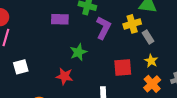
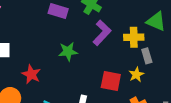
yellow star: (151, 61) -> (136, 75), moved
red star: (64, 76) -> (31, 74), moved

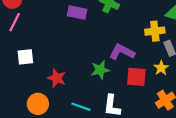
purple L-shape: (102, 33) -> (122, 52), moved, turned -100
green star: (68, 52) -> (100, 70), moved

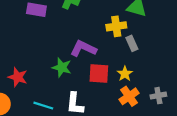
yellow star: (161, 68) -> (125, 74), moved
green star: (100, 70) -> (62, 67), turned 30

